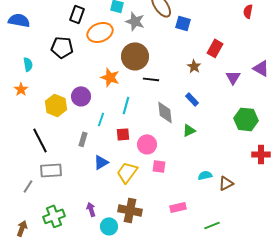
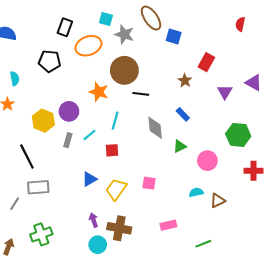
cyan line: (101, 119) -> (89, 135), turned 32
gray rectangle: (83, 139) -> (68, 140), moved
pink circle: (147, 144) -> (207, 161), moved
purple arrow: (91, 209) -> (94, 220), moved

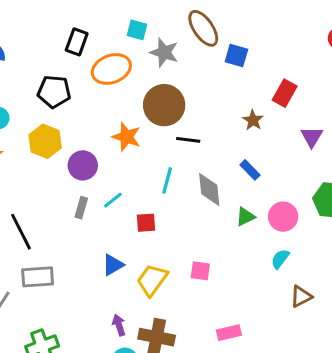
yellow hexagon: (43, 121) -> (45, 141), moved
cyan line: (115, 121) -> (167, 180), moved
pink circle: (207, 161) -> (283, 217), moved
cyan semicircle: (196, 192) -> (280, 259), moved, turned -40

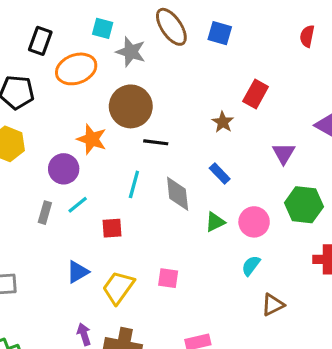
blue square: (236, 55) -> (220, 33), moved
purple triangle: (312, 137) -> (284, 153), moved
purple circle: (83, 165) -> (64, 169), moved

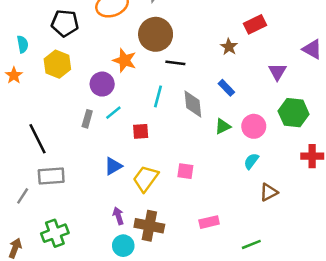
red rectangle: (256, 94) -> (255, 24), turned 35

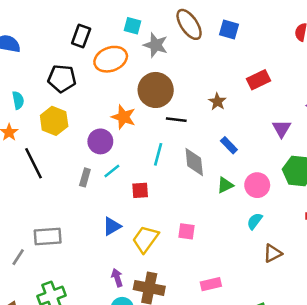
brown star: (229, 47) -> (217, 102), moved
black line: (37, 139) -> (34, 163), moved

